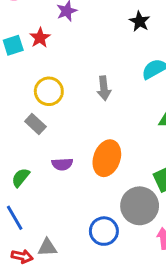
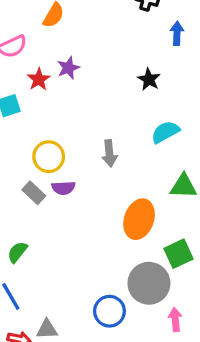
red star: (40, 38) -> (39, 79), moved
orange ellipse: (107, 158) -> (139, 219), moved
purple semicircle: (62, 164) -> (63, 188), moved

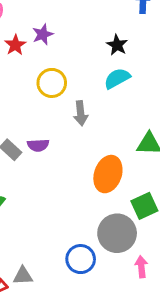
cyan semicircle: (165, 132) -> (117, 78), moved
yellow circle: (49, 157) -> (52, 83), moved

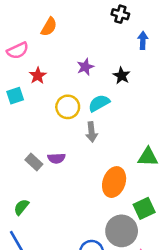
purple star: (43, 34) -> (85, 67), moved
cyan semicircle: (117, 78) -> (99, 103), moved

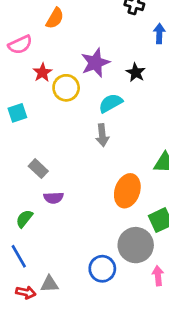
purple star: (85, 67) -> (95, 63), size x1.5
cyan square: (15, 96) -> (17, 113), moved
yellow circle: (68, 107) -> (66, 88), moved
purple semicircle: (56, 158) -> (54, 198), moved

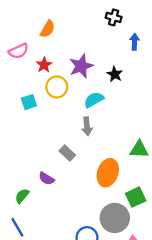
red star: (42, 72) -> (44, 65), moved
cyan square: (17, 113) -> (29, 102), moved
gray rectangle: (38, 169) -> (67, 153), moved
purple semicircle: (54, 198) -> (46, 179), turned 35

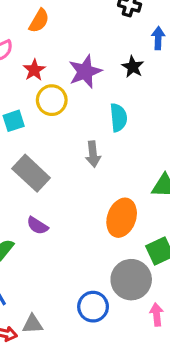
black star: (115, 74) -> (133, 67), moved
cyan semicircle: (94, 100) -> (118, 118), moved, turned 114
gray rectangle: (67, 153) -> (31, 173), moved, size x1.6

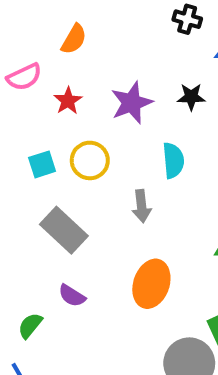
black star: (133, 67) -> (191, 97), turned -30
yellow circle: (52, 100) -> (90, 160), moved
orange ellipse: (122, 218) -> (151, 284), moved

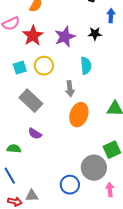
red star: (68, 101) -> (33, 36), size x1.5
orange ellipse: (151, 284) -> (79, 115), moved
green semicircle: (30, 326) -> (14, 149), turned 56

